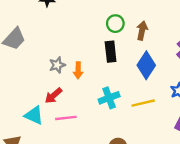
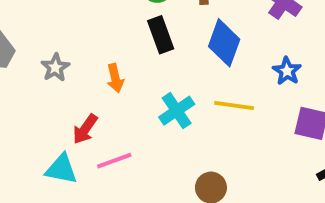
gray star: (57, 65) -> (55, 68), moved
yellow line: (143, 103) -> (234, 106), turned 35

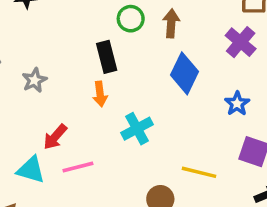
black rectangle: (161, 35) -> (107, 57), moved
orange arrow: (115, 78) -> (100, 94), moved
yellow line: (234, 106) -> (199, 172), moved

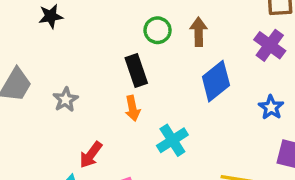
blue diamond: (185, 73) -> (216, 81), turned 30

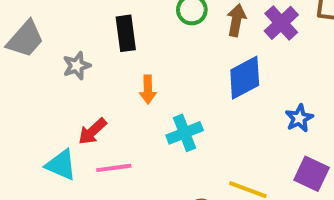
purple cross: (270, 45) -> (281, 23), moved
black rectangle: (136, 70) -> (126, 33), moved

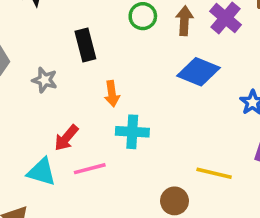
gray star: (77, 66) -> (45, 80), turned -30
blue diamond: (245, 78) -> (198, 72), turned 57
cyan cross: (185, 133) -> (132, 132), moved, turned 32

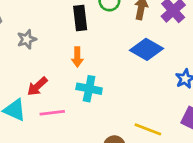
black rectangle: (85, 45) -> (80, 18), moved
gray star: (45, 80) -> (27, 39), turned 30

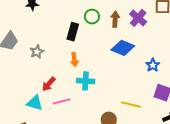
black rectangle: (80, 18) -> (73, 32), turned 30

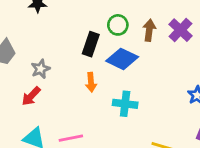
blue diamond: (123, 48) -> (122, 59), moved
cyan cross: (86, 81) -> (125, 104), moved
red arrow: (49, 84) -> (31, 96), moved

